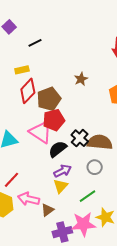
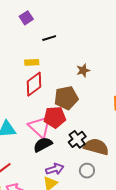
brown star: (81, 79) -> (83, 70), moved
brown pentagon: (49, 99) -> (66, 98), moved
black semicircle: (58, 149) -> (43, 145), moved

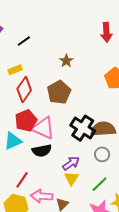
red pentagon: (55, 117) -> (26, 121), moved
black cross: (77, 139) -> (83, 128), size x1.4
black semicircle: (43, 145) -> (42, 151), moved, turned -144

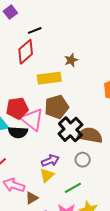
yellow rectangle: (15, 70) -> (49, 78), moved, size x1.6
red diamond: (24, 90) -> (26, 52), moved
brown pentagon: (59, 92) -> (57, 107), moved
black semicircle: (42, 151) -> (18, 132), moved

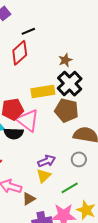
yellow rectangle: (49, 78) -> (43, 92), moved
brown pentagon: (57, 107) -> (67, 110), moved, turned 30
black cross: (70, 129) -> (70, 84), moved

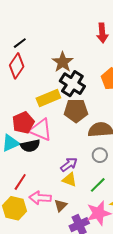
brown star: (65, 60) -> (63, 62), size x1.5
yellow triangle: (44, 176) -> (69, 180), turned -42

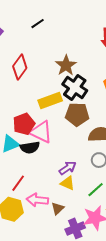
black line: (20, 43) -> (38, 24), moved

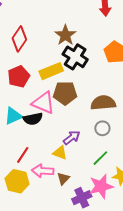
brown pentagon: (77, 114) -> (65, 93), moved
red pentagon: (24, 124) -> (19, 77), moved
yellow triangle: (68, 183) -> (60, 153), moved

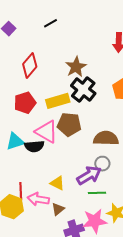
purple arrow: (72, 138) -> (89, 175), moved, size x1.4
red line: (23, 155) -> (21, 191), moved, turned -42
green line: (100, 158) -> (97, 193), turned 36

